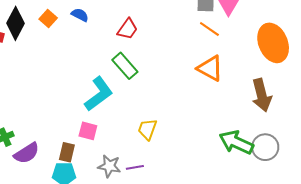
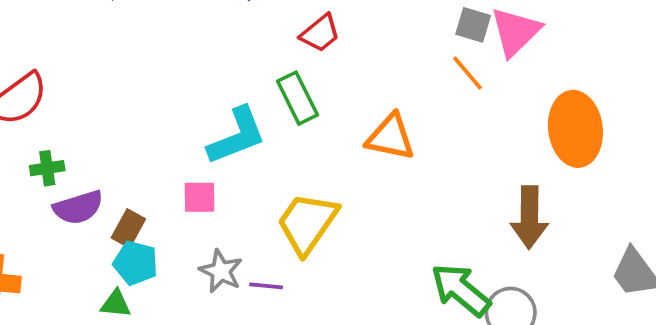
orange triangle: (210, 68) -> (391, 137), moved, turned -32
yellow trapezoid: (147, 129) -> (307, 223), size x1.6
pink square: (88, 131) -> (200, 197), turned -30
brown rectangle: (67, 152) -> (128, 228), moved

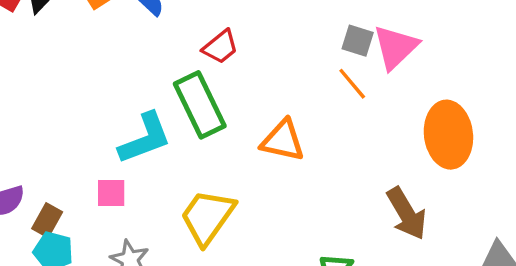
green rectangle: (298, 98) -> (200, 105), size x1.4
brown arrow: (529, 217) -> (407, 213), turned -32

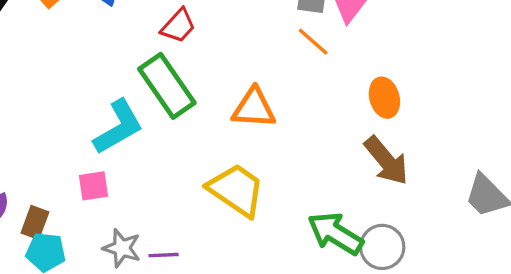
orange ellipse: (448, 135) -> (384, 98), moved, size x0.6
yellow trapezoid: (207, 217) -> (236, 190), moved, turned 98

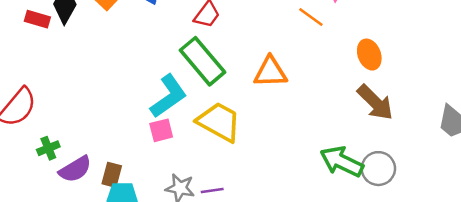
pink square: (94, 186) -> (161, 130), moved
yellow trapezoid: (236, 190) -> (219, 122), moved

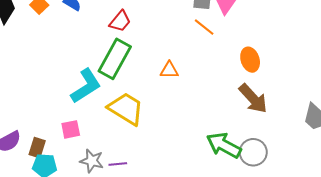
green rectangle: (203, 61) -> (115, 59), turned 66
orange triangle: (270, 72) -> (169, 70), size x0.7
pink square: (161, 130) -> (71, 129), moved

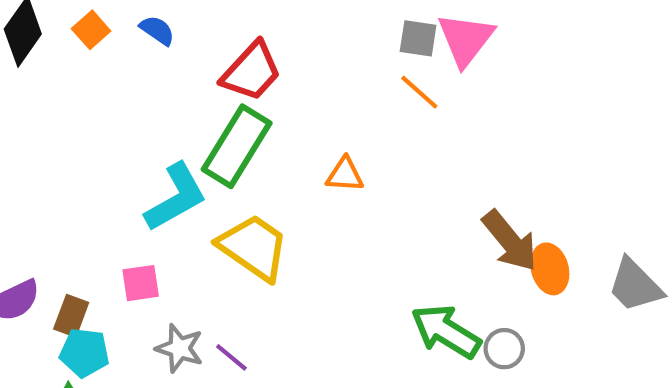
red trapezoid: (120, 21) -> (251, 71), size x1.4
orange ellipse: (250, 60) -> (550, 269), moved
gray circle: (253, 152) -> (504, 349), size x0.7
purple line: (118, 164) -> (231, 357), turned 42

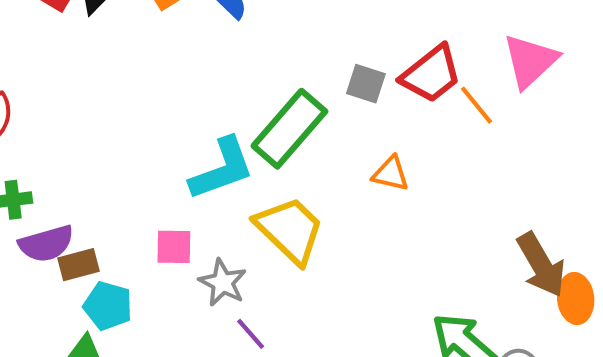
gray square: (418, 38) -> (366, 84), moved
red trapezoid: (251, 71) -> (431, 74), moved
brown rectangle: (71, 316) -> (79, 265), moved, turned 45
gray star: (179, 348) -> (223, 283), moved

